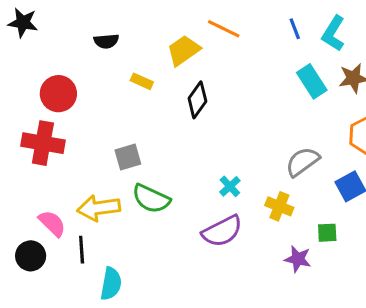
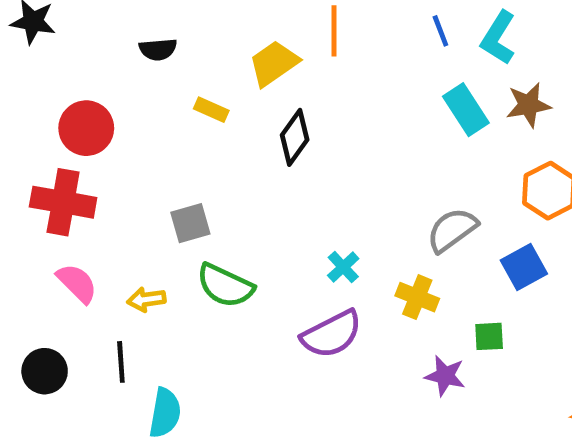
orange line: (224, 29) -> (334, 31), turned 64
yellow arrow: (99, 208) -> (146, 299), size x0.6
pink semicircle: (52, 223) -> (77, 283), moved

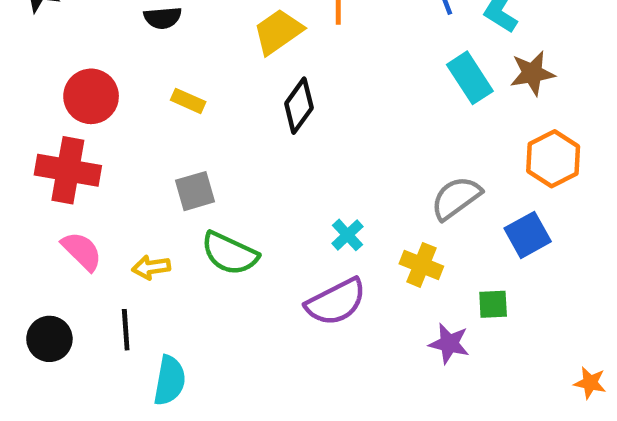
yellow rectangle: (211, 110) -> (188, 101), moved

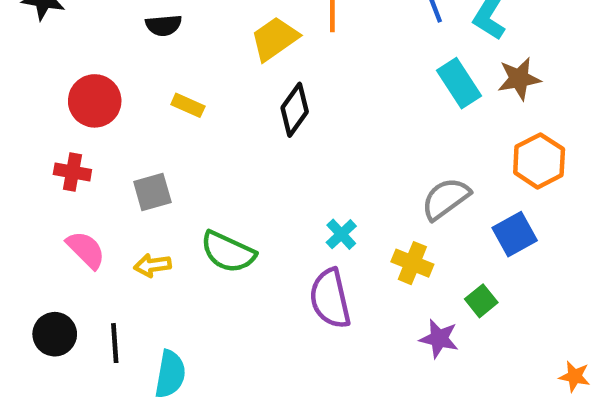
red cross: (68, 170) -> (72, 172), size x0.6
gray square: (195, 191) -> (152, 192), moved
purple semicircle: (336, 302) -> (330, 299), turned 104
green square: (493, 304) -> (481, 301), turned -36
black line: (126, 330) -> (115, 343), moved

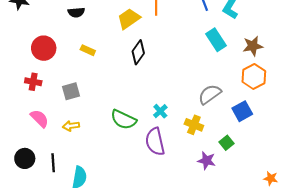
brown star: (519, 79) -> (253, 46), moved
green semicircle: (228, 252) -> (124, 120), moved

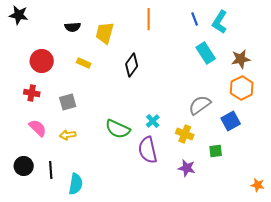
yellow trapezoid: (129, 19) -> (105, 33), moved, turned -40
green square: (227, 143) -> (216, 151), turned 32
purple star: (207, 161) -> (187, 168), moved

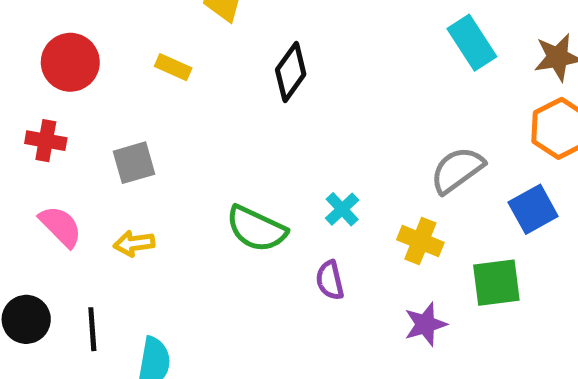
purple semicircle: (148, 150) -> (330, 280), size x0.6
green square: (216, 151) -> (496, 283), size x1.5
purple star: (187, 168) -> (425, 324), turned -30

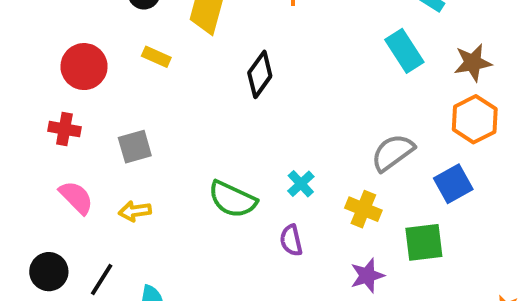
yellow rectangle: (173, 67) -> (156, 57), moved
black line: (92, 329) -> (102, 279), turned 36

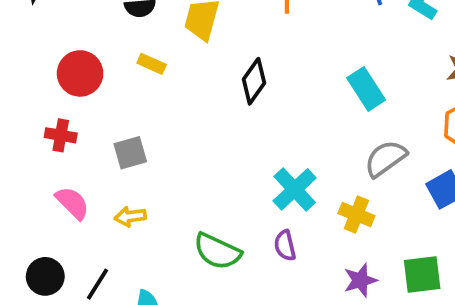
cyan rectangle: (404, 51) -> (366, 89), moved
cyan cross: (301, 184) -> (295, 189), size x1.6
green semicircle: (232, 199) -> (217, 251), moved
green square: (424, 242) -> (422, 274), moved

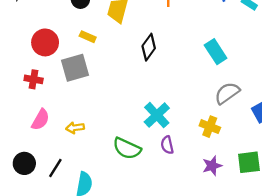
gray square: (130, 153) -> (75, 68), moved, size x1.4
cyan cross: (295, 189) -> (157, 115), moved
pink semicircle: (72, 203) -> (40, 120), turned 75

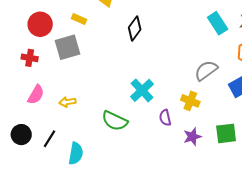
cyan rectangle: (216, 52) -> (218, 23), moved
purple semicircle: (167, 145) -> (165, 118), moved

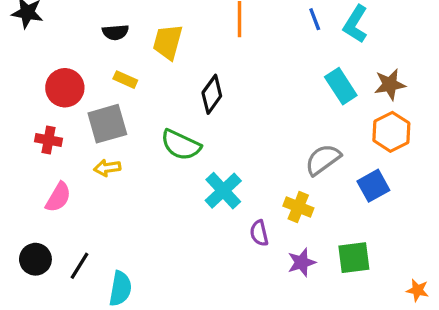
yellow arrow: (67, 102) -> (107, 168), moved
green semicircle: (115, 121) -> (181, 145), moved

